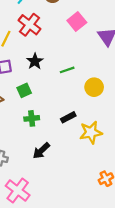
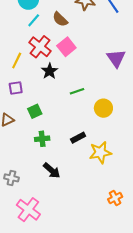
pink square: (77, 22) -> (66, 47), moved
black star: (35, 61) -> (50, 71), moved
black arrow: (41, 151) -> (52, 171), turned -96

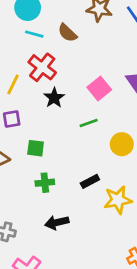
cyan line: (34, 20) -> (34, 34), turned 64
pink square: (66, 47) -> (99, 89), moved
green square: (35, 111) -> (36, 148), turned 32
black arrow: (52, 171) -> (57, 222), turned 126

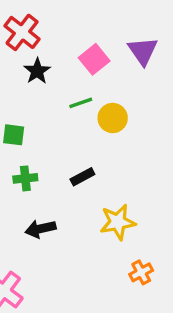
yellow circle: (122, 144) -> (113, 118), moved
yellow star: (118, 200) -> (118, 222), moved

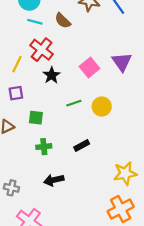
green line: (81, 103) -> (74, 103), moved
yellow star: (118, 222) -> (125, 173), moved
orange cross: (141, 272) -> (121, 209), size x1.6

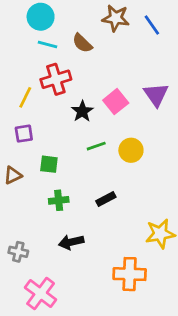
red cross: (42, 50) -> (56, 79), turned 35
black star: (52, 75) -> (82, 111), moved
orange cross: (121, 209) -> (130, 274), moved, turned 30

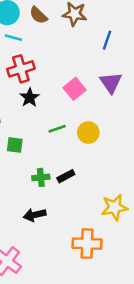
blue line: (152, 25) -> (107, 40), moved, turned 54
brown semicircle: (82, 43) -> (38, 15), moved
black star: (82, 111) -> (30, 98), moved
green cross: (59, 200) -> (41, 177), moved

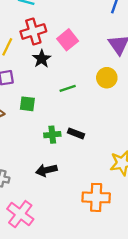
pink square: (75, 89) -> (68, 40), moved
yellow circle: (88, 133) -> (107, 78), moved
black rectangle: (66, 176) -> (76, 133), turned 49

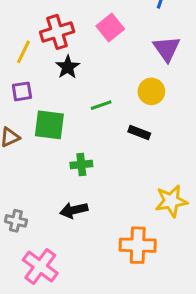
pink square: (68, 40) -> (110, 27), moved
green square: (27, 104) -> (49, 125), size x1.5
black rectangle: (76, 133) -> (139, 133), moved

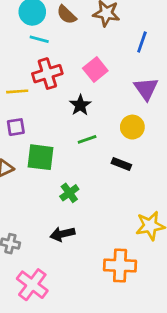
yellow line: (24, 52) -> (17, 91), turned 60
black star: (68, 67) -> (80, 105), moved
green cross: (81, 164) -> (69, 193), turned -30

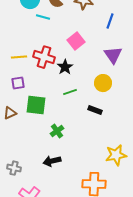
cyan line: (39, 39) -> (43, 17), moved
red cross: (47, 74) -> (44, 57), moved, turned 35

